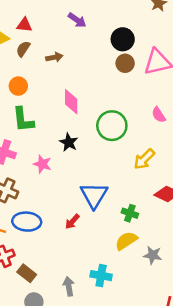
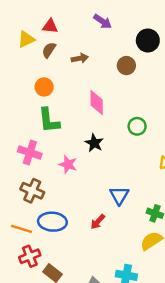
brown circle: (125, 63) -> (126, 66), moved
green circle: (112, 126) -> (137, 126), size x0.6
blue triangle: (94, 195) -> (119, 195), size x0.7

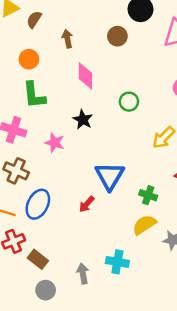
brown arrow: (80, 58) -> (67, 39), moved, turned -91
blue triangle: (119, 195) -> (110, 176), size x1.4
blue ellipse: (52, 222) -> (38, 204), turned -68

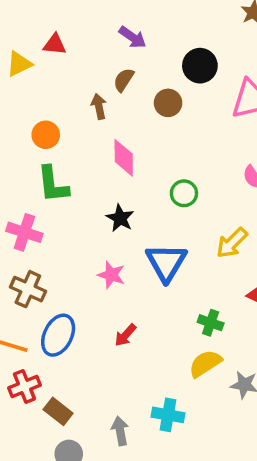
brown semicircle: (34, 19) -> (124, 80), moved
pink star: (55, 143) -> (111, 275), moved
blue triangle: (110, 176) -> (166, 262), moved

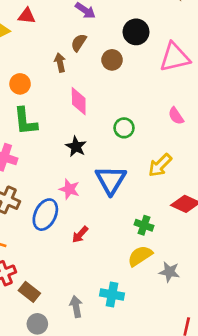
blue ellipse: (58, 335) -> (45, 215), moved

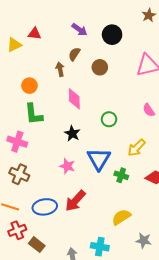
black circle: (136, 32) -> (112, 35), moved
blue ellipse: (45, 215) -> (45, 207), moved, turned 55
green cross: (144, 225) -> (121, 175), moved
red arrow: (80, 235) -> (75, 201), size x1.6
gray star: (169, 272) -> (144, 241), moved

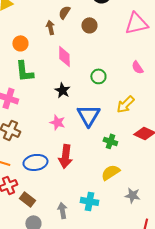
green cross: (121, 175) -> (110, 141), moved
red arrow: (75, 201) -> (65, 156), turned -35

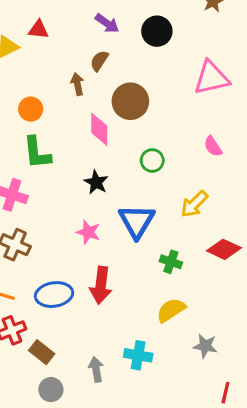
brown circle: (89, 25) -> (130, 101), moved, size x1.5

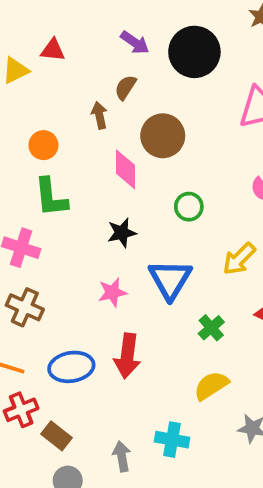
black circle: (157, 31) -> (194, 52), size x1.4
black star: (96, 182) -> (122, 233), turned 30
pink star: (88, 232) -> (112, 292), turned -30
green cross: (171, 262) -> (211, 328), turned 30

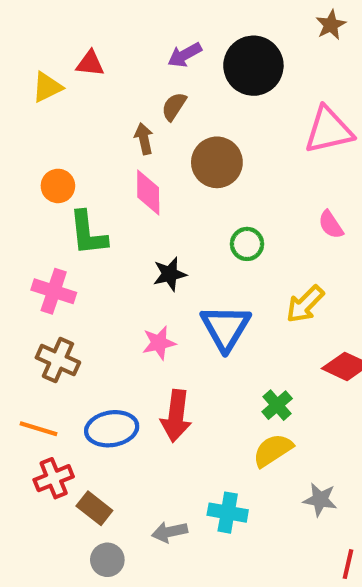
purple arrow: (135, 43) -> (185, 55), turned 116
orange circle: (43, 145) -> (58, 186), moved
pink diamond: (125, 169) -> (148, 192), moved
green cross: (211, 328) -> (277, 405), moved
gray arrow: (122, 456) -> (170, 532), turned -92

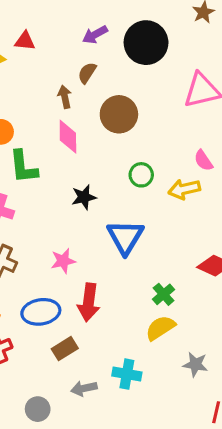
yellow arrow: (305, 304) -> (184, 189), moved, turned 32
pink star: (159, 343) -> (63, 261), moved
brown rectangle: (94, 508) -> (65, 349), moved, turned -70

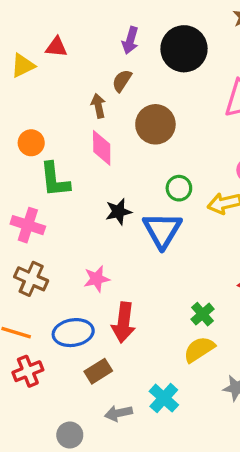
purple arrow: (95, 35) -> (130, 40), turned -45
blue triangle: (125, 237) -> (162, 230), moved
cyan cross: (127, 374) -> (164, 398), turned 32

